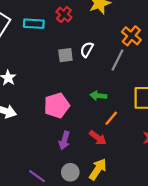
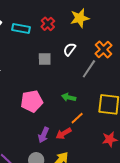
white semicircle: (87, 50) -> (69, 49), moved
red arrow: (98, 138) -> (64, 133), turned 105
purple arrow: (64, 140) -> (44, 135), moved

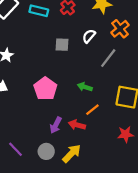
orange cross: (103, 49) -> (120, 29), moved
pink pentagon: (32, 101) -> (45, 89), turned -30
red arrow: (64, 133) -> (77, 125), turned 42

